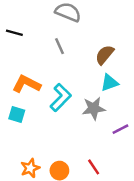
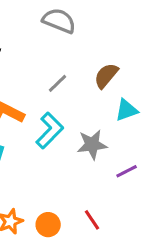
gray line: (59, 46) -> (58, 83), moved, turned 70
cyan triangle: (109, 83) -> (127, 110), moved

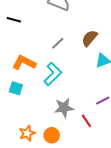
gray star: (92, 145) -> (64, 108), moved
red line: (92, 220) -> (86, 121), moved

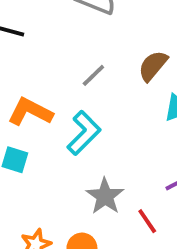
gray star: (64, 108) -> (105, 196), turned -30

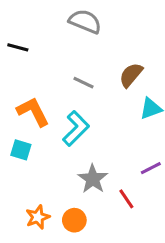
gray line: (93, 75) -> (84, 83), turned 70
orange L-shape: (30, 112) -> (33, 112), turned 36

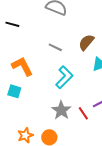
cyan L-shape: (76, 128) -> (64, 77), moved
red line: (126, 199) -> (83, 113), moved

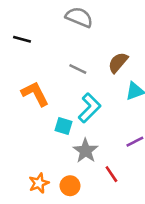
cyan square: (14, 91) -> (64, 126), moved
red line: (83, 113) -> (111, 174), moved

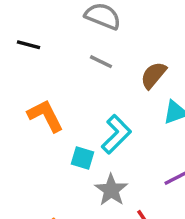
gray line: (78, 69) -> (101, 62), moved

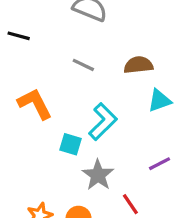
gray line: (101, 62) -> (83, 65), moved
brown semicircle: (153, 75) -> (138, 65), turned 44

